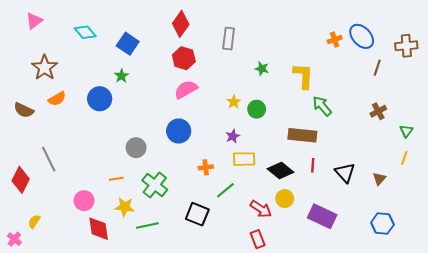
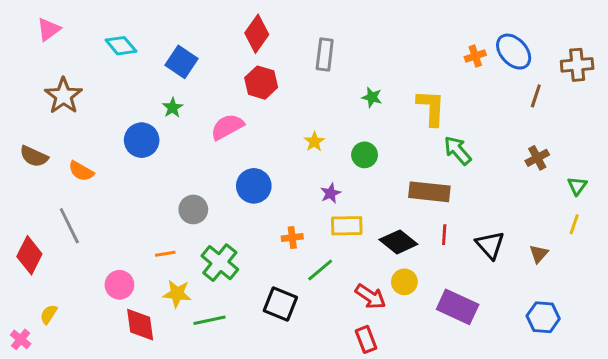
pink semicircle: (186, 89) -> (227, 127), moved
orange semicircle: (57, 99) -> (81, 171), moved, turned 60
yellow star: (234, 102) -> (314, 142), moved

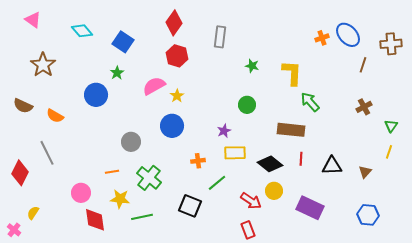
pink triangle: (49, 29) -> (33, 20), turned -48
yellow star: (314, 142) -> (177, 96), moved
black triangle: (490, 245) -> (332, 166), turned -50

